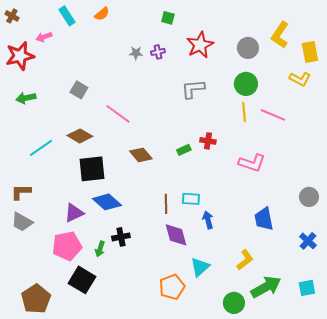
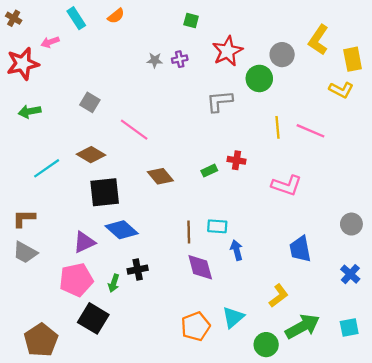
green circle: (246, 84) -> (259, 78), moved
cyan triangle: (200, 267) -> (233, 317), moved

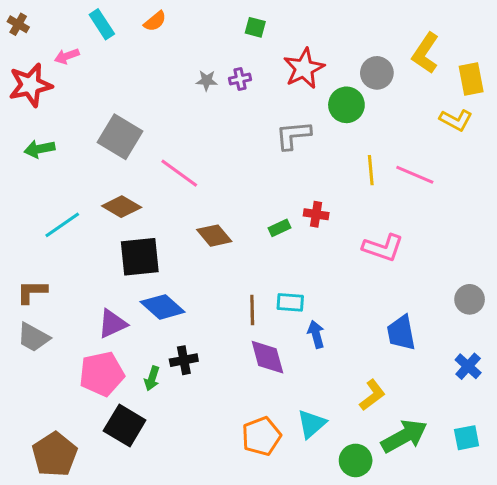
gray square: (90, 102) -> (120, 137), size x1.6

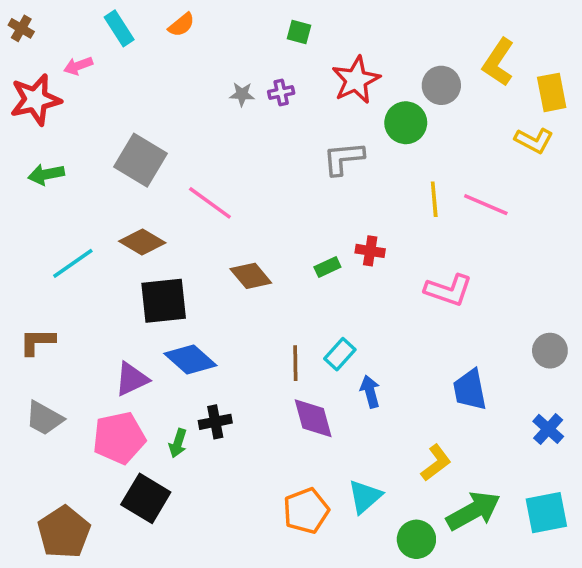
cyan rectangle: (290, 302) -> (340, 354), turned -52
gray trapezoid: (33, 337) -> (44, 418), moved
cyan square: (467, 438) -> (546, 513), size x1.4

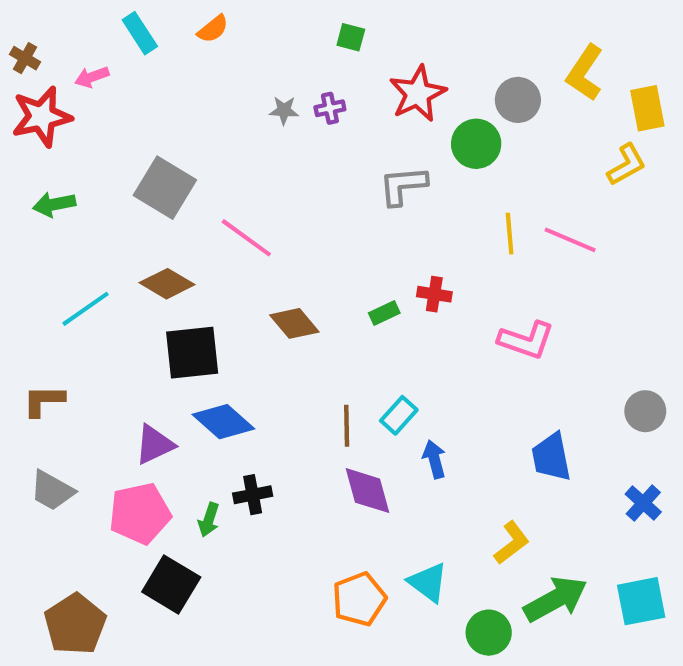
brown cross: (21, 28) -> (25, 58), moved
yellow L-shape: (534, 141) -> (627, 165), turned -57
cyan triangle: (365, 497) -> (428, 582), turned -42

